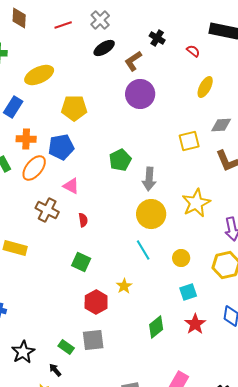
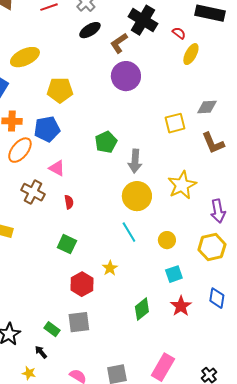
black cross: (157, 38) -> (143, 20), size x1.8
yellow ellipse: (205, 87) -> (191, 54), moved

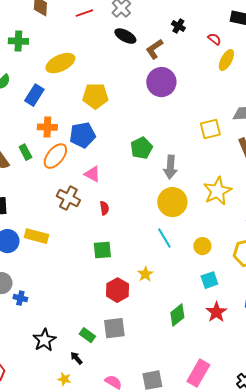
black cross: (143, 20) -> (178, 26), size x0.5
black ellipse: (90, 30) -> (125, 36), turned 60
green square: (67, 244) -> (102, 250), turned -30

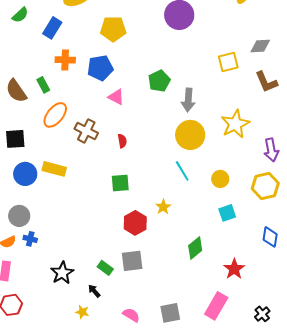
orange ellipse: (55, 156) -> (55, 115), moved
pink triangle: (92, 174) -> (116, 97), moved
blue cross: (20, 298) -> (30, 239), moved
red star: (216, 312) -> (234, 269), moved

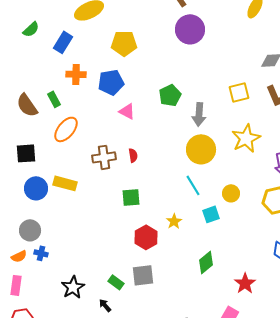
yellow square: (228, 62) -> (239, 92), moved
brown cross: (86, 131) -> (104, 157), moved, turned -35
cyan square: (227, 213) -> (211, 214), moved

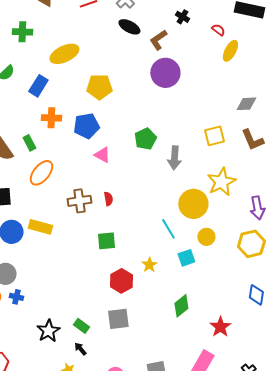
yellow circle: (201, 149) -> (193, 204), moved
green rectangle: (116, 282) -> (81, 326), moved

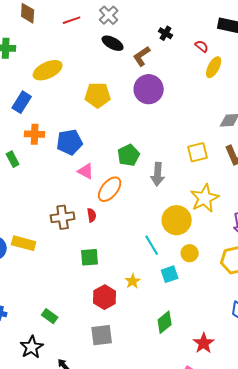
yellow pentagon: (99, 87) -> (98, 95), moved
orange ellipse: (41, 173) -> (110, 189), moved
green rectangle: (81, 326) -> (50, 316), moved

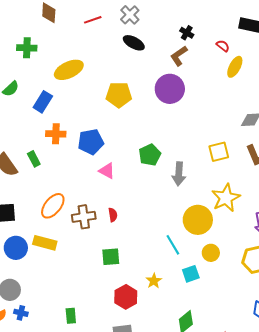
brown L-shape: (142, 56) -> (179, 56), moved
orange ellipse: (110, 189) -> (53, 206), moved
green rectangle: (50, 316) -> (71, 316), turned 49

